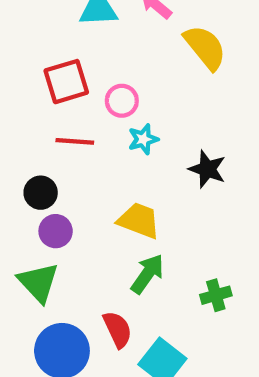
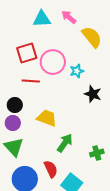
pink circle: (122, 101) -> (53, 62), size x1.6
cyan star: (143, 139) -> (77, 71), moved
yellow trapezoid: (139, 220) -> (47, 118), moved
purple circle: (56, 231) -> (13, 123), moved

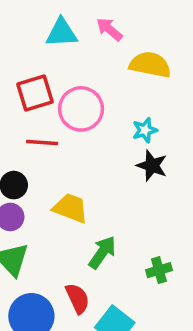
yellow semicircle: (92, 37) -> (150, 65), turned -40
cyan star: (77, 71) -> (145, 130), moved

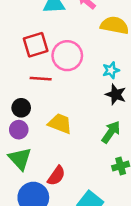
green arrow: (102, 252) -> (111, 132), moved
red semicircle: (77, 298) -> (56, 176), moved, turned 60

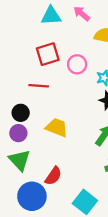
red square: (36, 45) -> (48, 54), moved
pink circle: (67, 56) -> (77, 64), moved, size x0.7

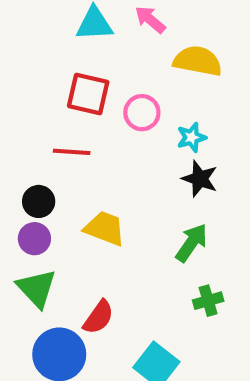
red square: (48, 54) -> (88, 94), turned 30

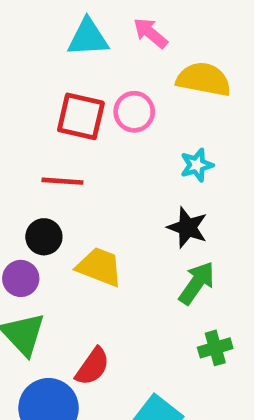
pink circle: (142, 113) -> (134, 112), moved
black star: (200, 179) -> (187, 228), moved
black circle: (39, 201) -> (44, 237), moved

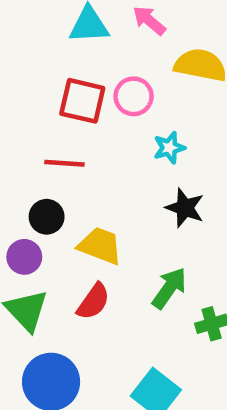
cyan star: (197, 165) -> (169, 148), moved
green arrow: (197, 283) -> (169, 288), moved
red semicircle: (93, 366) -> (93, 301), moved

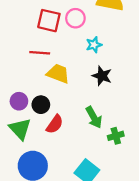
black circle: (47, 217) -> (41, 105), moved
yellow trapezoid: (100, 246) -> (58, 74), moved
green arrow: (169, 288) -> (94, 117), turned 115

